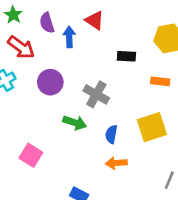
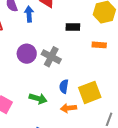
purple circle: (50, 82) -> (27, 54), moved
green arrow: (75, 123) -> (38, 99), moved
yellow square: (152, 127) -> (90, 92), moved

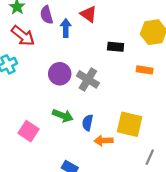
blue semicircle: (64, 86) -> (88, 123), moved
yellow square: (90, 92) -> (130, 124), turned 30
green arrow: (38, 99) -> (63, 116), moved

